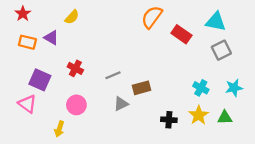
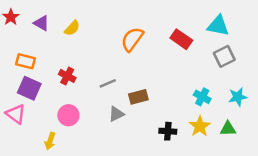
yellow semicircle: (72, 17) -> (72, 28), moved
orange semicircle: (152, 17) -> (132, 39), moved
purple triangle: (51, 38) -> (41, 23), moved
orange rectangle: (27, 42) -> (26, 61), moved

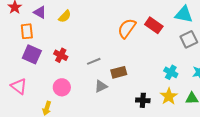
orange semicircle: (132, 39) -> (127, 28), moved
orange rectangle: (26, 61) -> (27, 31), moved, turned 70
purple square: (29, 88) -> (32, 54), moved

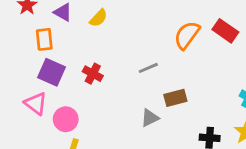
gray line: (94, 61) -> (148, 68), moved
pink triangle: (19, 86) -> (36, 104), moved
pink circle: (62, 87) -> (66, 119), moved

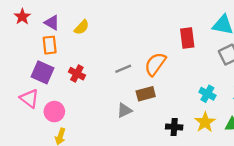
red rectangle: (225, 31) -> (187, 38), turned 48
orange semicircle: (187, 35) -> (155, 64), moved
orange rectangle: (44, 39) -> (50, 45), moved

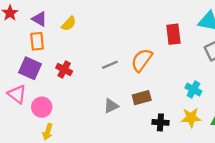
brown rectangle: (146, 94) -> (142, 98), moved
yellow star: (205, 122) -> (191, 118), turned 30

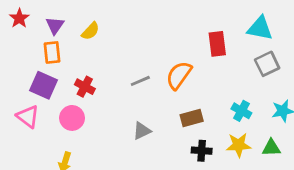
purple triangle: (39, 19) -> (55, 25), turned 35
brown rectangle: (142, 98) -> (192, 118), moved
pink circle: (42, 107) -> (72, 118), moved

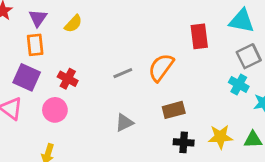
cyan cross: (241, 111) -> (239, 84), moved

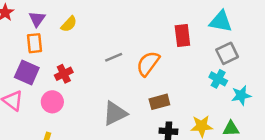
gray line: (123, 73) -> (114, 57), moved
red cross: (68, 79) -> (64, 74), turned 36
gray triangle: (124, 123) -> (115, 113), size x1.5

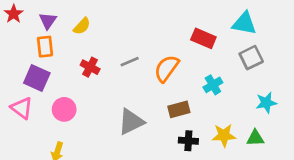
red rectangle: (182, 36) -> (203, 38), turned -60
red cross: (64, 74) -> (90, 67), moved, turned -36
cyan cross: (218, 79) -> (213, 85), moved, turned 30

